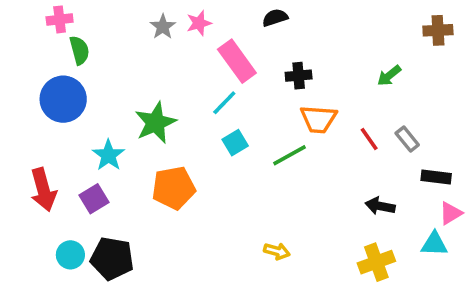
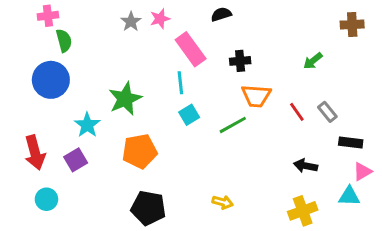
cyan line: (224, 103) -> (180, 83), turned -50
cyan circle: (70, 255) -> (46, 199), moved
black pentagon: (112, 258) -> (148, 208), moved

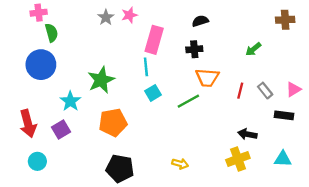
black semicircle: (221, 14) -> (200, 21), moved
pink rectangle: (191, 49) -> (154, 40), turned 52
red line: (297, 112) -> (240, 91), turned 49
pink triangle: (362, 172) -> (293, 89), moved
yellow cross: (303, 211) -> (238, 159), moved

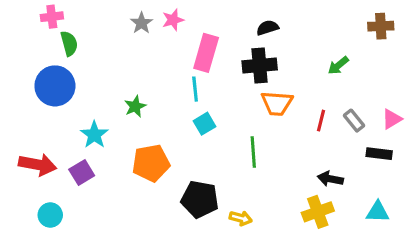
black cross: (194, 49) -> (260, 65), size x1.5
green star: (101, 80) -> (135, 106), size x0.6
green line: (188, 101) -> (253, 152), moved, turned -65
red arrow: (28, 124) -> (38, 165), turned -64
black pentagon: (120, 168) -> (200, 199), moved

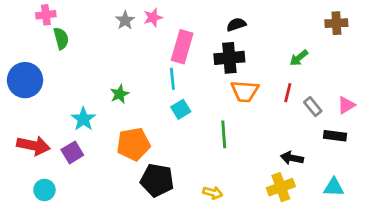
blue circle: (55, 86) -> (25, 80), moved
red line: (321, 121) -> (288, 93), moved
black pentagon: (200, 199) -> (157, 180), moved

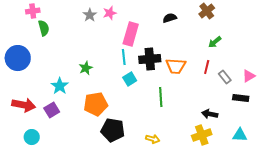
brown cross: (336, 23) -> (207, 11), moved, turned -35
black cross: (229, 58) -> (150, 59), moved

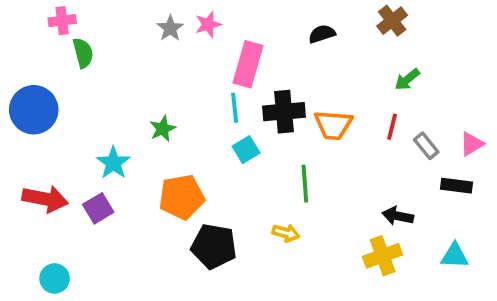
cyan circle: (32, 137) -> (55, 278), moved
yellow arrow: (153, 139) -> (286, 233), moved

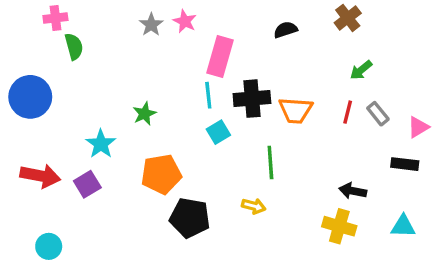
pink star: (208, 24) -> (185, 21), turned -30
gray rectangle: (426, 146) -> (378, 114), moved
yellow cross: (383, 256) -> (339, 226), turned 36

